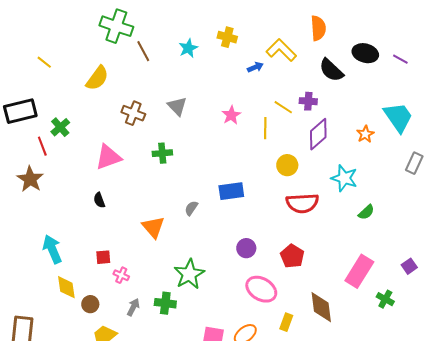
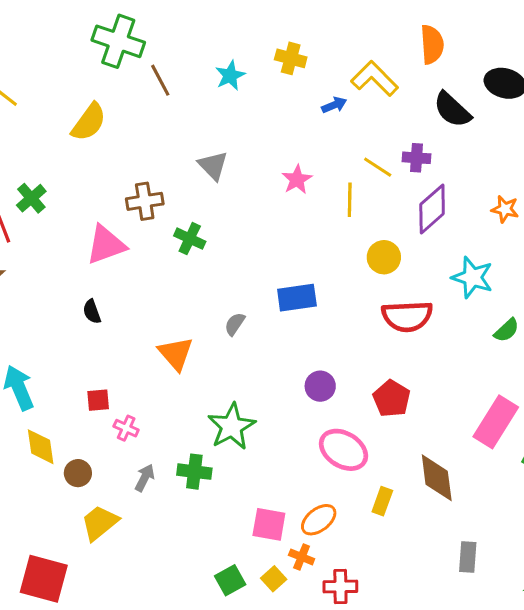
brown cross: (133, 113) -> (145, 201), moved, turned -30
orange star: (365, 134) -> (505, 209), turned -30
green cross: (162, 153) -> (190, 239), turned 30

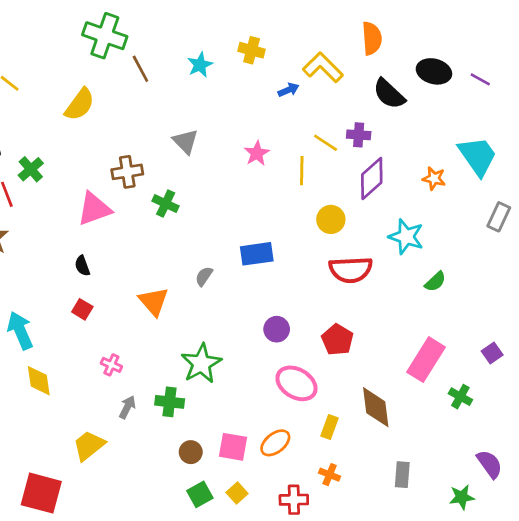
red square: (98, 400) -> (82, 309), moved, turned 36
brown circle: (78, 473) -> (191, 452), moved
orange cross: (302, 557) -> (330, 475), moved

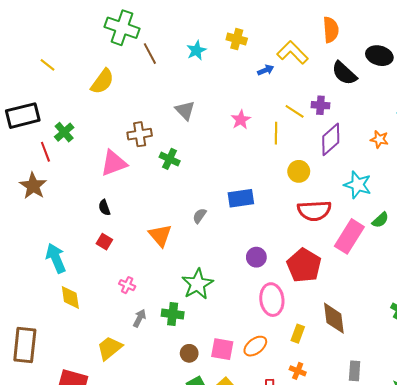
red pentagon: (337, 340) -> (304, 265), size x1.4
pink rectangle: (426, 360) -> (349, 236), moved
pink ellipse: (296, 383) -> (272, 300), turned 52

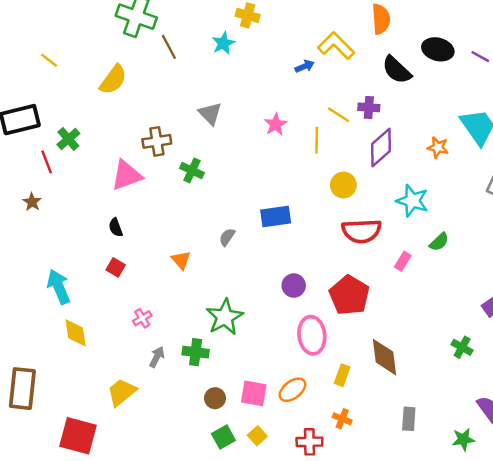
yellow cross: (237, 39) -> (248, 15), moved
brown star: (33, 186) -> (32, 202), size x0.6
orange triangle: (160, 235) -> (181, 260), size x0.7
pink rectangle: (349, 236) -> (403, 261), size x0.5
pink cross: (127, 285) -> (142, 318), turned 35

